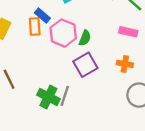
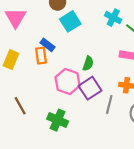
pink hexagon: (63, 33) -> (68, 82), moved
gray line: (65, 96) -> (109, 104), moved

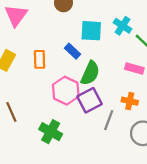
cyan square: (70, 21) -> (91, 31), moved, turned 30
blue rectangle: (48, 45) -> (72, 51), moved
green semicircle: (88, 63) -> (90, 73), size x1.5

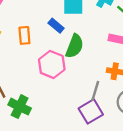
purple square: (90, 100) -> (91, 111), moved
green cross: (51, 132) -> (20, 107), moved

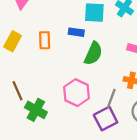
blue rectangle: (56, 26) -> (76, 32), turned -35
pink hexagon: (52, 64) -> (77, 93), moved

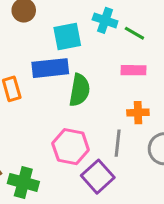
blue rectangle: (76, 32) -> (50, 68), size x1.6
purple square: (106, 119) -> (98, 177), moved

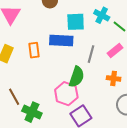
pink rectangle: (134, 70) -> (115, 50), turned -49
green semicircle: (79, 90) -> (77, 77), moved
gray line: (118, 143) -> (91, 54), moved

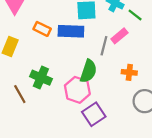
orange rectangle: (34, 50) -> (42, 29), moved, turned -56
pink rectangle: (115, 50) -> (119, 36), moved
green cross: (32, 112) -> (41, 78), moved

